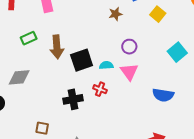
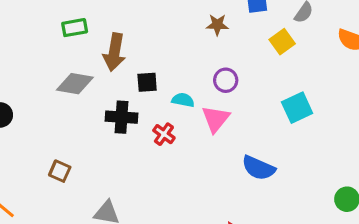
black square: (82, 60) -> (147, 82), size x0.6
gray diamond: (19, 77) -> (75, 84), moved
black cross: (73, 99) -> (121, 117), moved

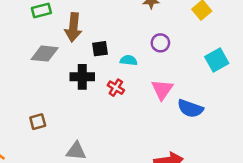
pink triangle: (216, 119) -> (162, 89), moved
brown square: (60, 171) -> (38, 122), turned -35

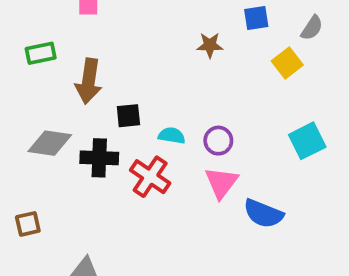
purple circle: (160, 43) -> (218, 141), moved
gray diamond: (45, 54) -> (50, 143), moved
red cross: (116, 88) -> (150, 177), size x1.5

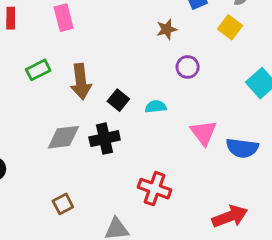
black square: (128, 116) -> (118, 100), turned -30
purple circle: (218, 141) -> (188, 67), moved
red cross: (150, 177) -> (154, 189), moved

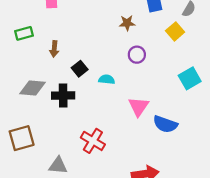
brown arrow: (81, 82) -> (54, 49), size x0.6
brown square: (63, 204) -> (22, 138), size x1.6

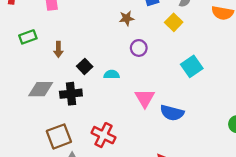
brown square: (22, 138) -> (59, 136), moved

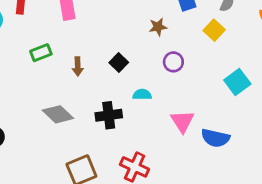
black square: (85, 66) -> (119, 63), moved
gray diamond: (41, 89) -> (58, 114), turned 45
black cross: (71, 94) -> (109, 115), moved

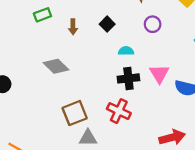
black cross: (109, 115) -> (128, 78), moved

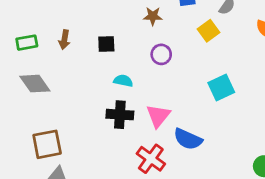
green rectangle: (42, 15) -> (27, 43), moved
black square: (107, 24) -> (106, 44), turned 32
red cross: (119, 111) -> (151, 159), moved

